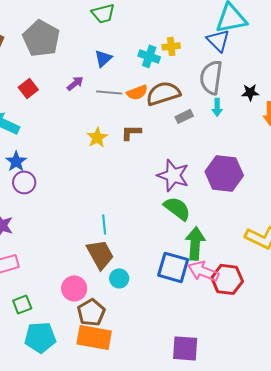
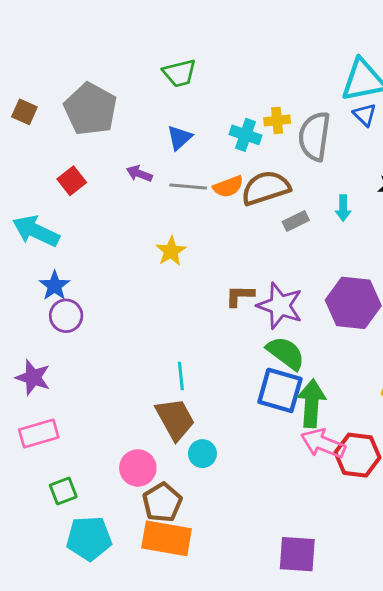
blue triangle: (218, 40) -> (365, 115), moved, size x0.7
gray semicircle: (211, 77) -> (314, 136), moved
purple arrow: (75, 83) -> (139, 174), turned -120
brown L-shape: (131, 132) -> (240, 296), moved
blue square: (173, 267) -> (280, 390), moved

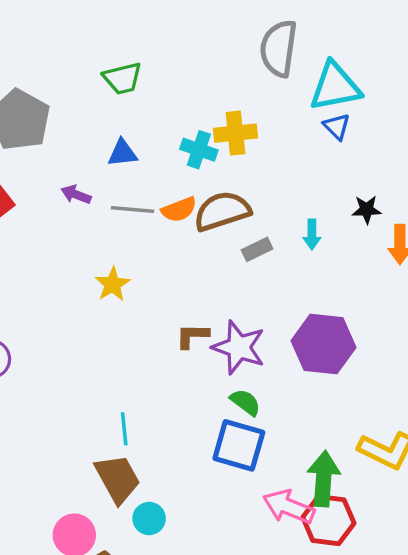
yellow cross: (277, 120) -> (235, 133), size x1.4
gray semicircle: (314, 136) -> (279, 48), moved
blue triangle: (179, 138) -> (123, 153), turned 36
green semicircle: (286, 353) -> (245, 402), size x0.7
green arrow: (312, 403) -> (324, 479), moved

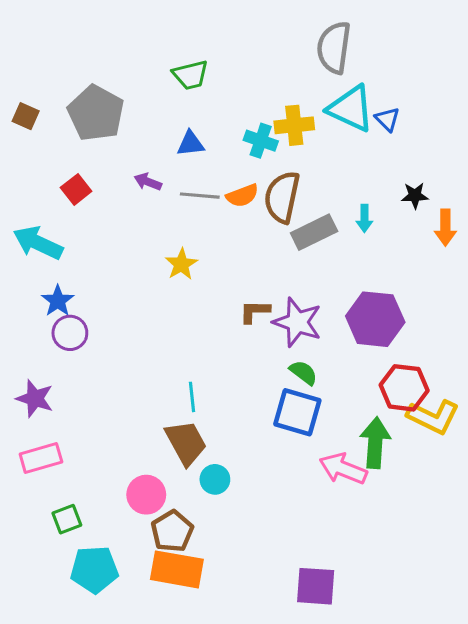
cyan triangle: (335, 87) -> (351, 109), moved, turned 36
brown semicircle: (222, 211) -> (282, 197), turned -60
gray rectangle: (257, 249) -> (314, 232), size x1.6
red hexagon: (328, 520) -> (404, 388), moved

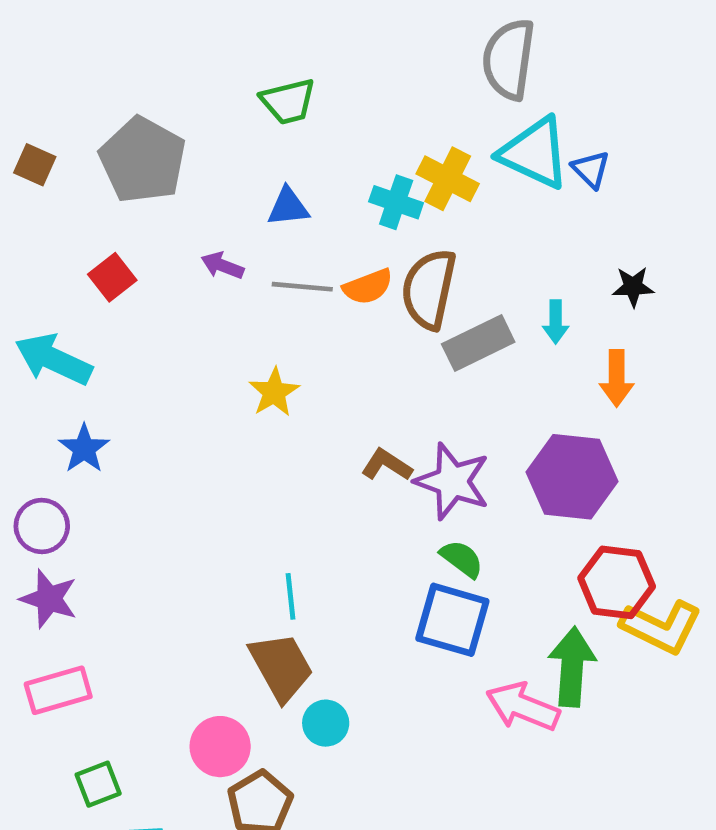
yellow cross: (294, 125) -> (448, 179), turned 33
orange arrow: (445, 228) -> (617, 378), moved
brown L-shape: (255, 312) -> (387, 465), turned 32
purple circle: (70, 333) -> (42, 526), moved

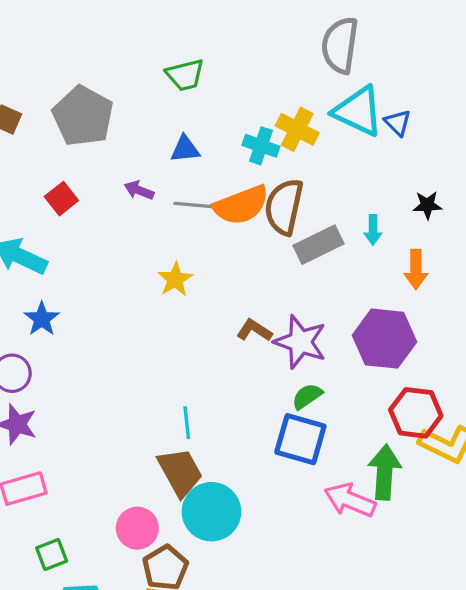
orange semicircle: (368, 287) -> (241, 205), size x1.6
green semicircle: (462, 559) -> (307, 396), turned -72
cyan circle: (326, 723) -> (211, 512), size x1.8

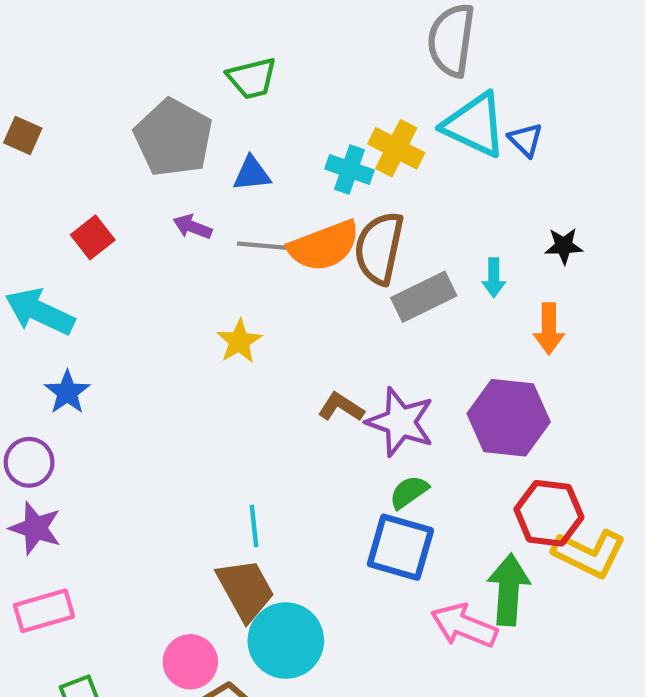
gray pentagon: (83, 116) -> (173, 138), moved

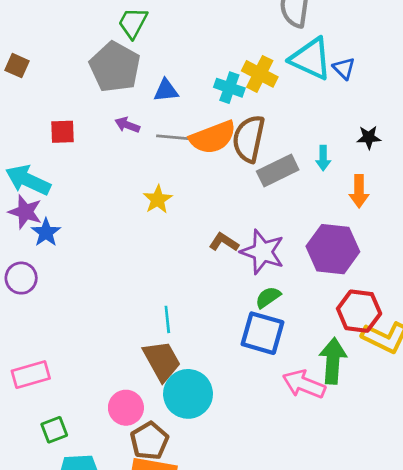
green trapezoid: (252, 78) -> (133, 23), moved, turned 132
red square: (93, 237) -> (62, 132), turned 36
purple star: (35, 528) -> (25, 212), moved

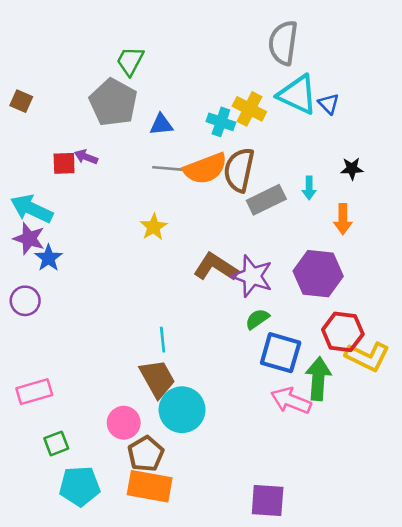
purple arrow: (127, 125) -> (86, 157), moved
brown L-shape: (224, 242) -> (216, 267), size x1.6
blue square: (262, 333) -> (281, 353), moved

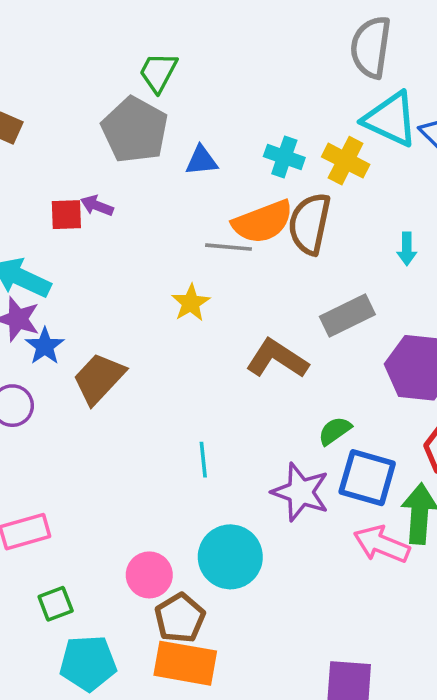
yellow cross: (249, 109) -> (346, 161), moved
gray line: (169, 169) -> (228, 247), moved
gray rectangle: (266, 200) -> (347, 316), moved
purple star: (252, 276) -> (301, 492), moved
brown trapezoid: (157, 379) -> (99, 379), moved, turned -108

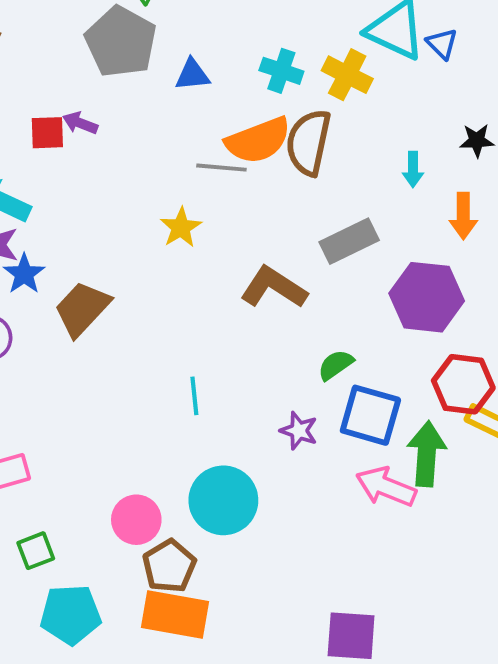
purple star: (301, 492) -> (299, 431), size x0.6

